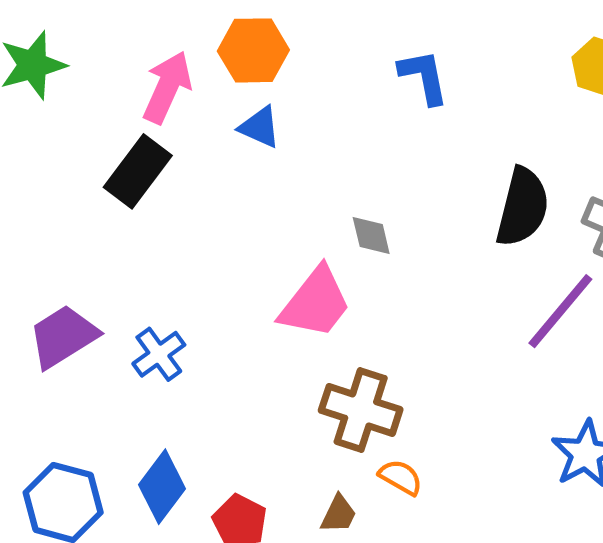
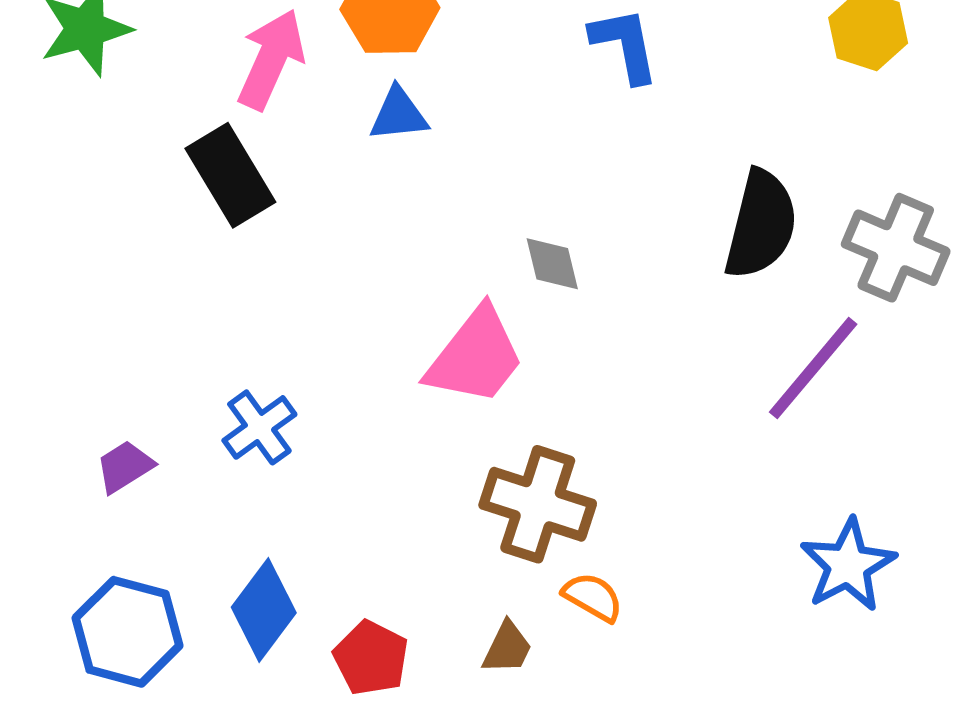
blue triangle: (260, 127) -> (399, 114), turned -30
black rectangle: (138, 171) -> (230, 175), turned -68
purple trapezoid: (63, 336) -> (125, 467), moved, size x0.6

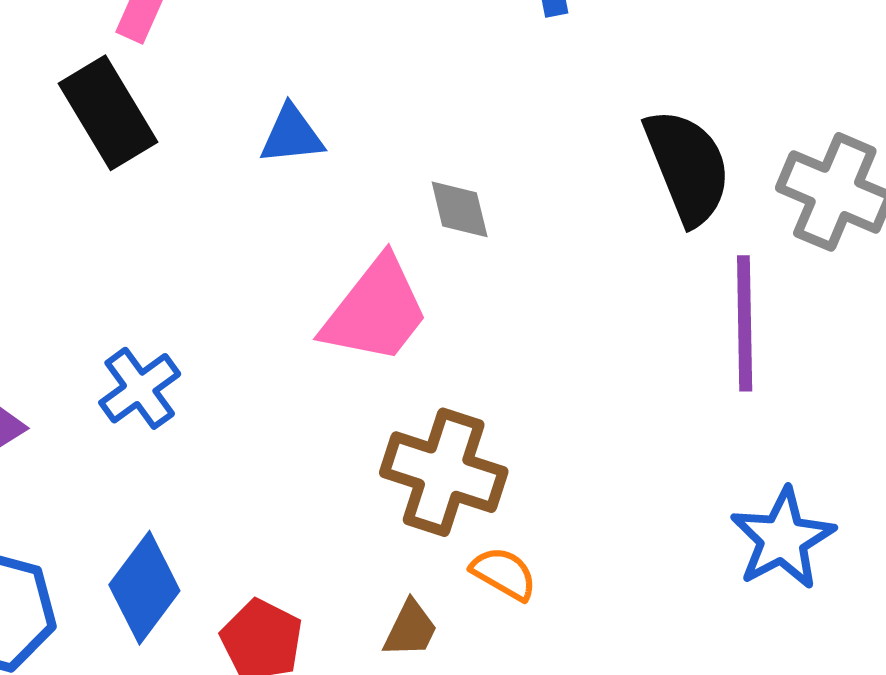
blue triangle: (399, 114) -> (292, 135), moved
black semicircle: (761, 225) -> (688, 167), turned -36
purple line: (813, 368) -> (745, 323), turned -41

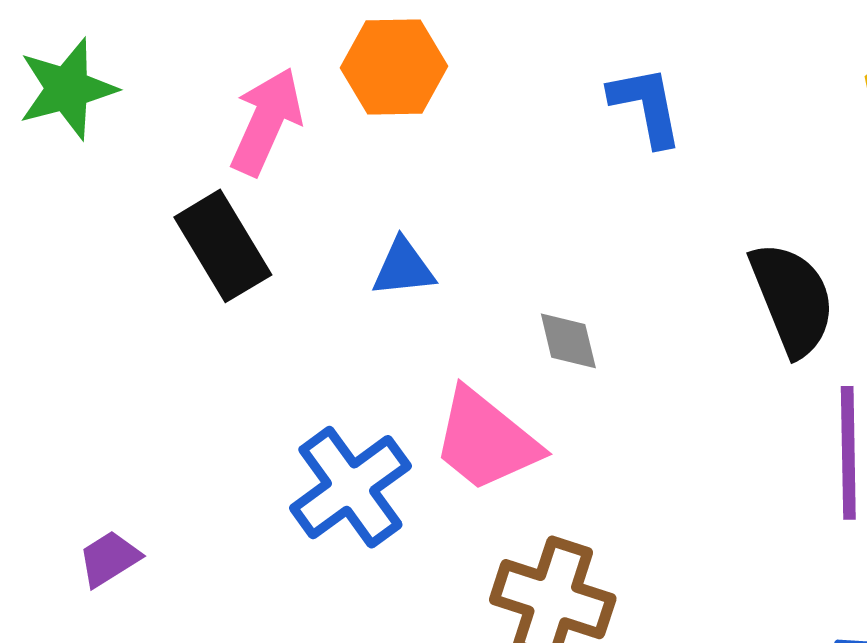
pink trapezoid: (376, 311) -> (486, 440), turned 91
blue cross: (140, 388) -> (350, 487), moved, size x1.5

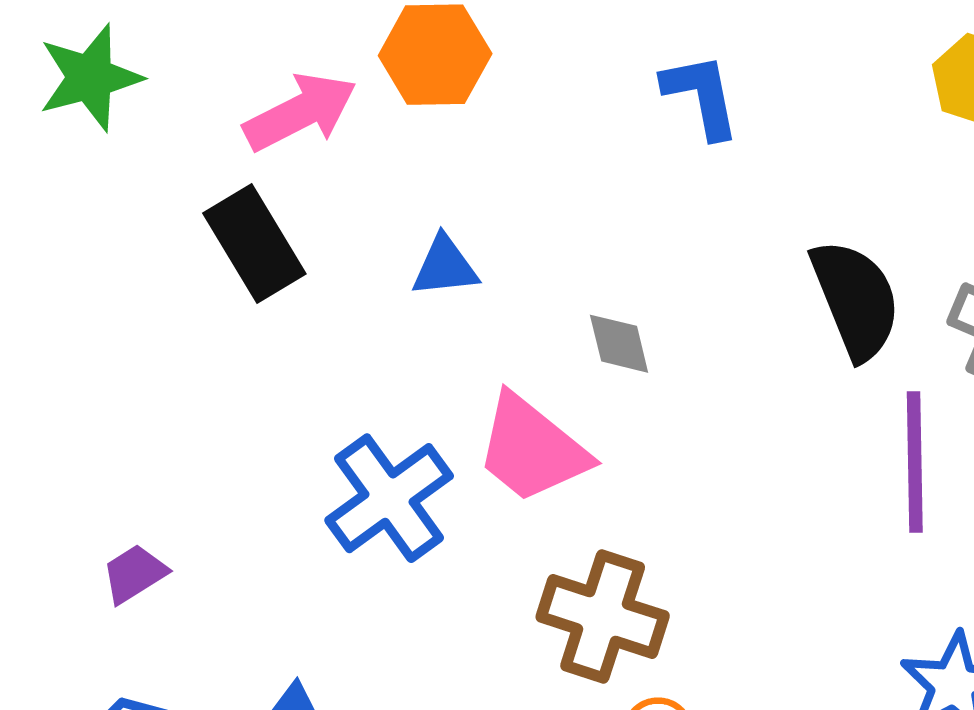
pink arrow: (266, 121) -> (300, 112), turned 39

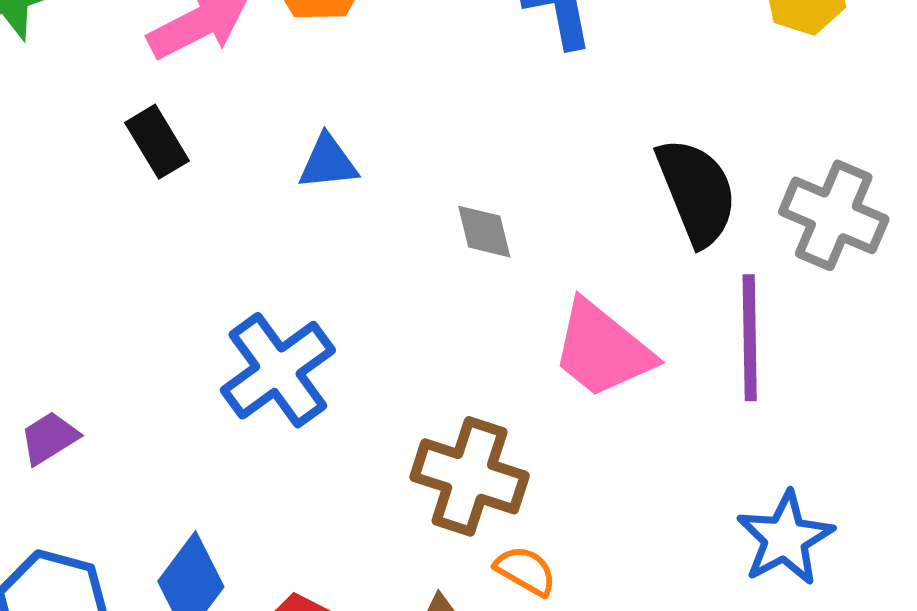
black rectangle: (254, 243) -> (157, 142), size x0.7
pink trapezoid: (532, 449) -> (602, 350), moved

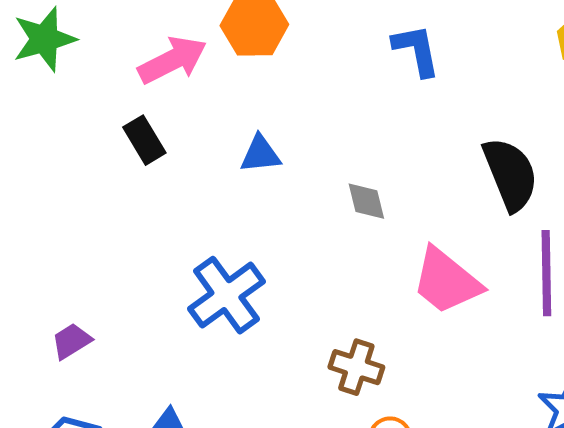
brown cross: (470, 476) -> (356, 367), size x0.7

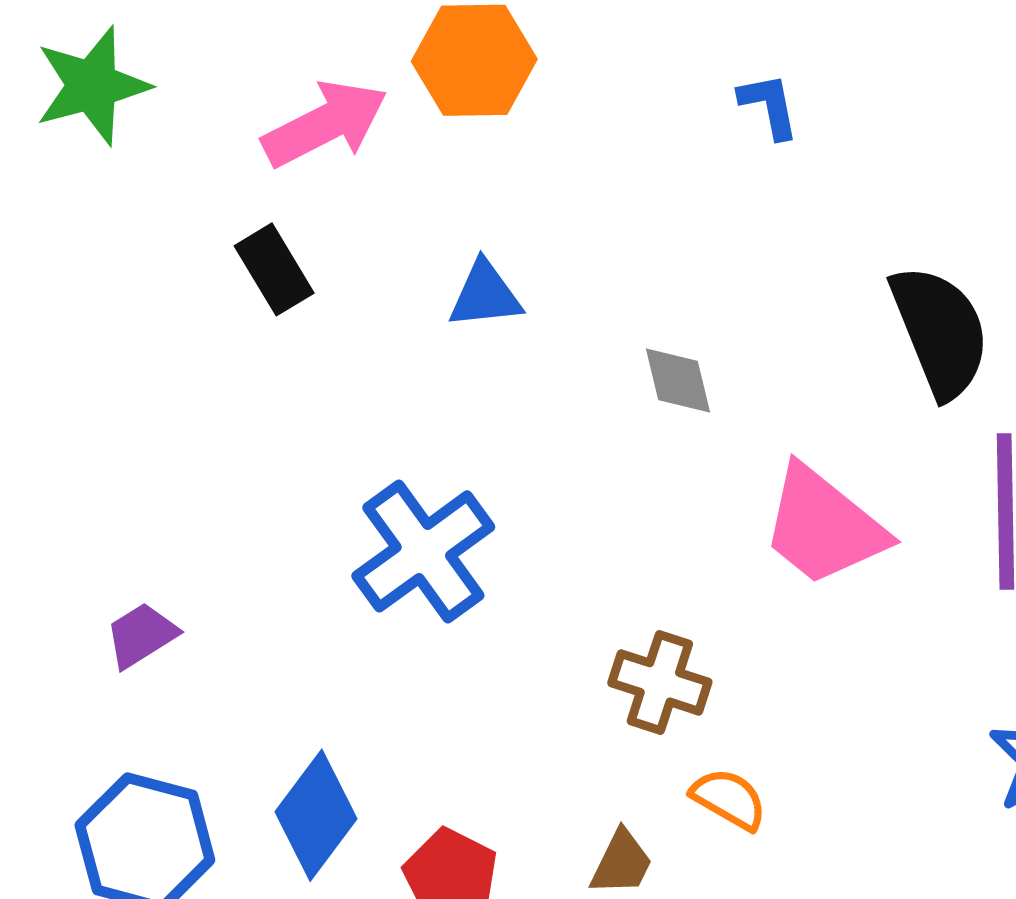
blue L-shape: (416, 50) -> (769, 106), size x0.7

